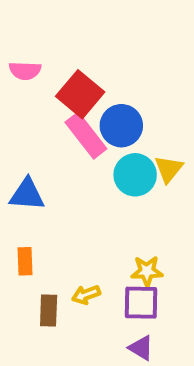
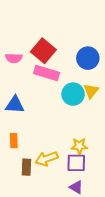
pink semicircle: (25, 71) -> (14, 58), moved
blue circle: (121, 126) -> (88, 58), moved
pink rectangle: (86, 136) -> (47, 73), turned -35
yellow arrow: (86, 295) -> (47, 159), size x1.5

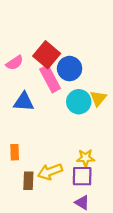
pink semicircle: (14, 58) -> (15, 63), turned -35
blue circle: (88, 58) -> (70, 69), moved
pink rectangle: (47, 73) -> (50, 79), turned 45
blue triangle: (15, 105) -> (24, 102), moved

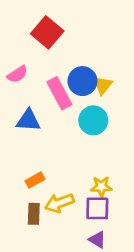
red square: (47, 55) -> (47, 32), moved
yellow triangle: (98, 98) -> (103, 85), moved
orange rectangle: (15, 152) -> (35, 180), moved, turned 63

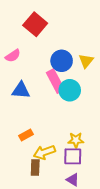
yellow triangle: (103, 85) -> (86, 61), moved
pink rectangle: (59, 93) -> (55, 81), moved
brown rectangle: (34, 214) -> (35, 168), moved

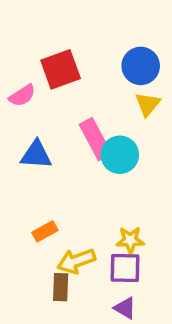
red square: (35, 24) -> (61, 69), moved, turned 30
blue circle: (62, 61) -> (141, 66), moved

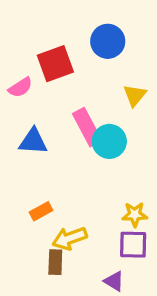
blue circle: (141, 66) -> (108, 41), moved
yellow star: (130, 240) -> (135, 214), moved
purple square: (125, 268) -> (133, 245), moved

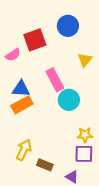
cyan circle: (109, 141) -> (69, 100), moved
orange rectangle: (41, 211) -> (22, 105), moved, size x1.5
yellow arrow: (70, 238) -> (24, 150), moved, turned 135
brown rectangle: (55, 262) -> (45, 165), moved, turned -70

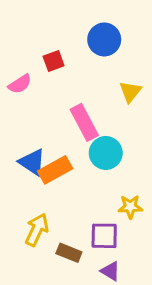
red square: (35, 40) -> (54, 61), size x0.6
blue triangle: (21, 89) -> (32, 162), moved, turned 30
orange rectangle: (22, 105) -> (55, 170), moved
purple square: (84, 154) -> (104, 236), moved

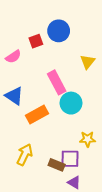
blue circle: (104, 39) -> (59, 31), moved
blue triangle: (32, 162) -> (14, 96), moved
brown rectangle: (69, 253) -> (57, 165), moved

